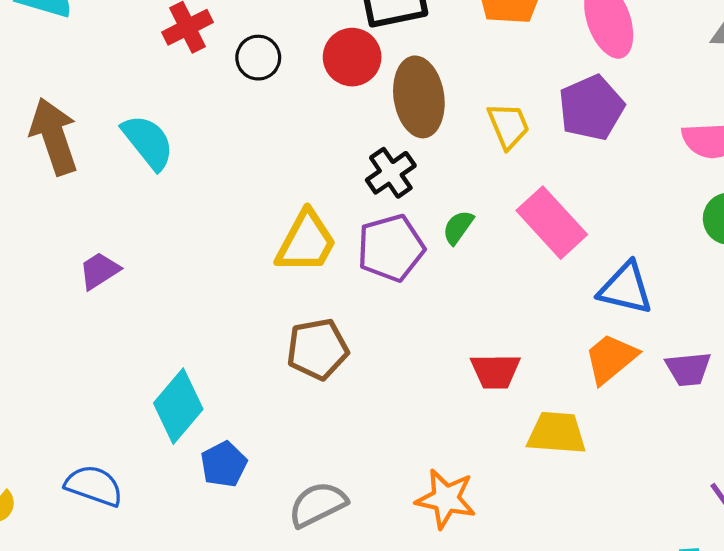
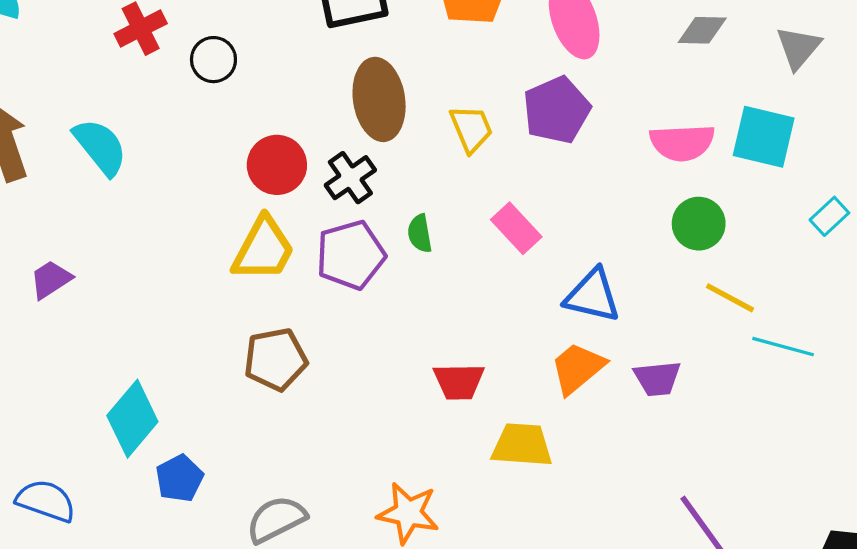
red circle: (352, 57) -> (277, 165), moved
pink rectangle: (552, 223) -> (516, 228), size x0.7
green semicircle: (458, 227) -> (420, 233), turned -45

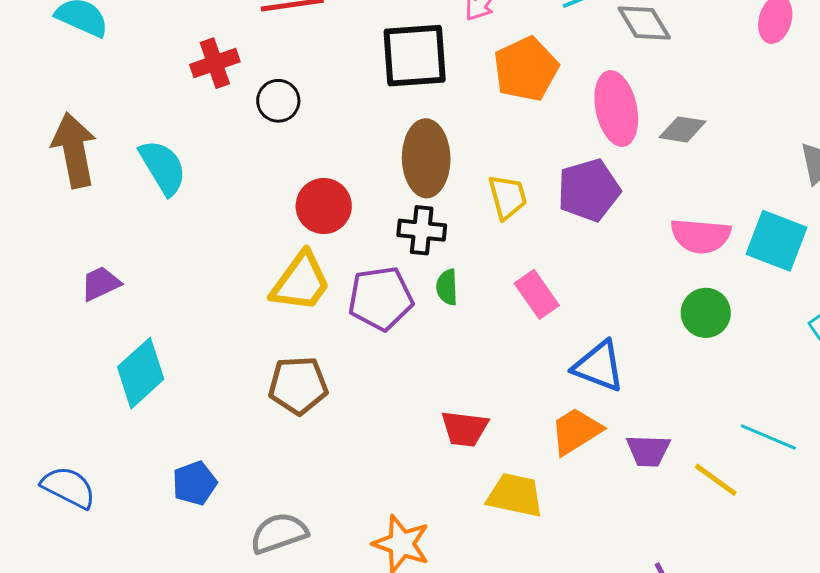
gray diamond: (702, 30) -> (682, 129), moved
black cross: (350, 178) -> (422, 230), moved, turned 33
yellow line: (730, 298) -> (716, 480), moved
cyan diamond: (132, 419) -> (141, 373), moved

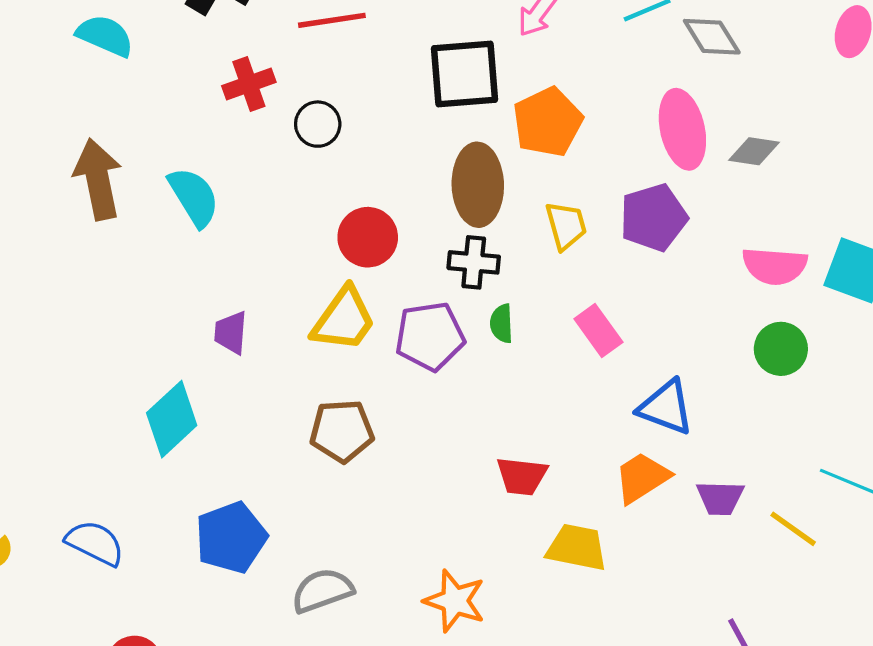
orange pentagon: (526, 69) -> (548, 122), moved
purple trapezoid: (101, 283) -> (231, 333), moved, turned -60
blue pentagon: (195, 483) -> (231, 537), size x1.5

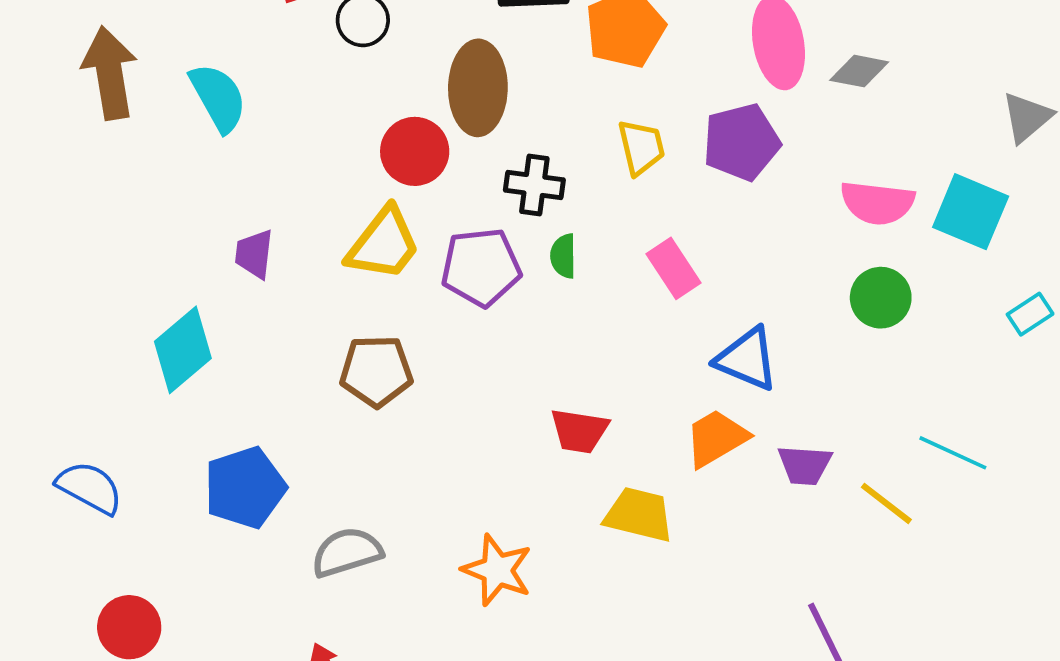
brown ellipse: (478, 185) -> (478, 88), moved

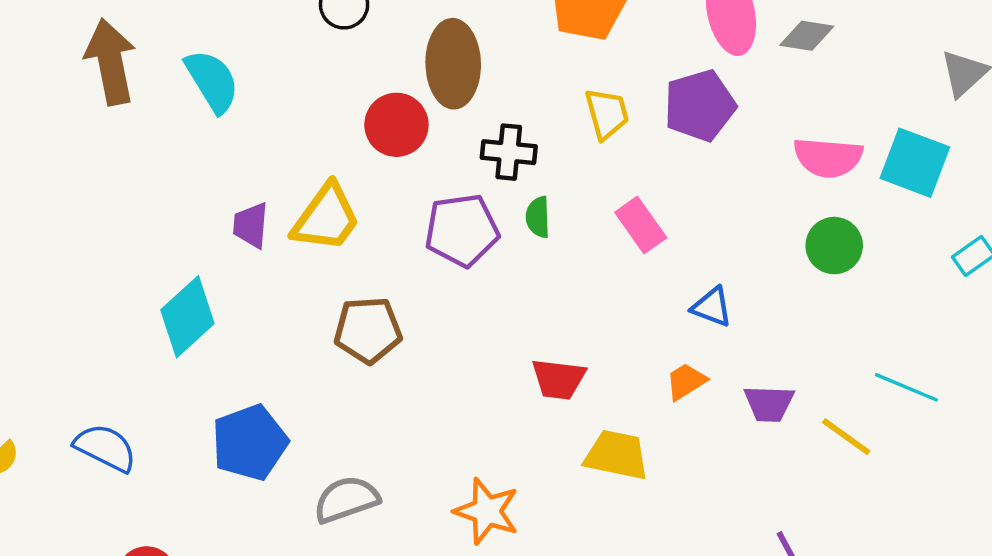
yellow trapezoid: (383, 244) -> (326, 218), moved
blue triangle: (747, 359) -> (712, 307), size x0.7
orange trapezoid: (716, 438) -> (686, 381), size x0.7

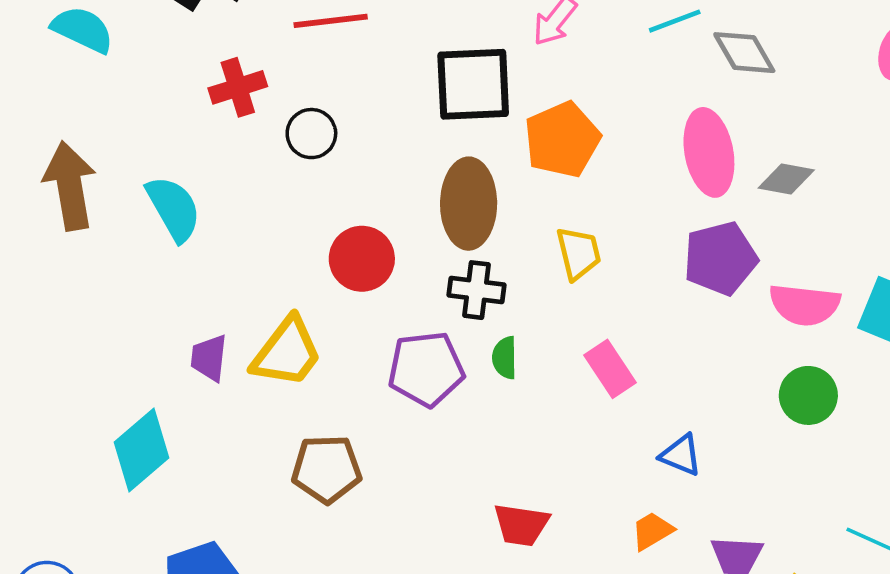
brown ellipse: (453, 64) -> (469, 204), moved
purple pentagon: (700, 106) -> (720, 258), moved

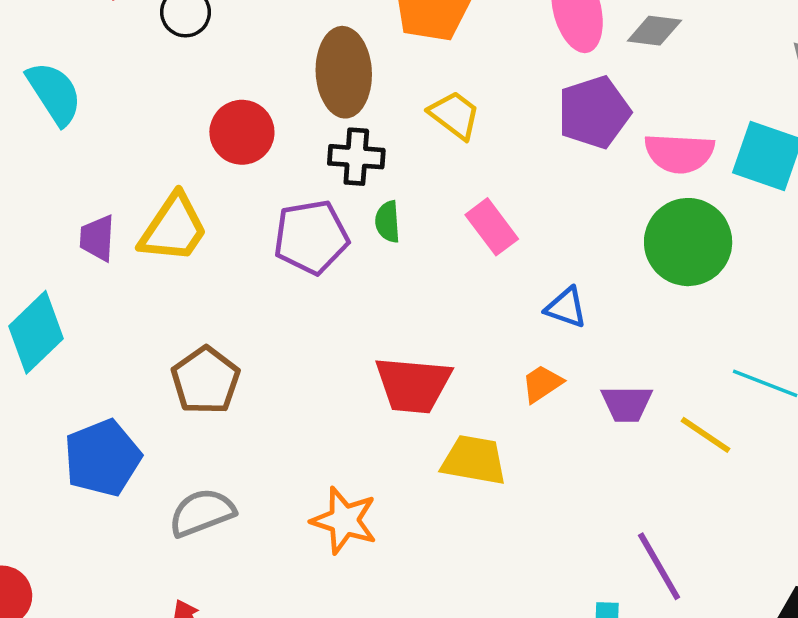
yellow trapezoid: (579, 253) -> (454, 115), turned -36
green circle: (808, 395) -> (688, 242), size x1.5
brown pentagon: (327, 469) -> (206, 380), moved, turned -30
red trapezoid: (521, 525) -> (413, 385), size x1.4

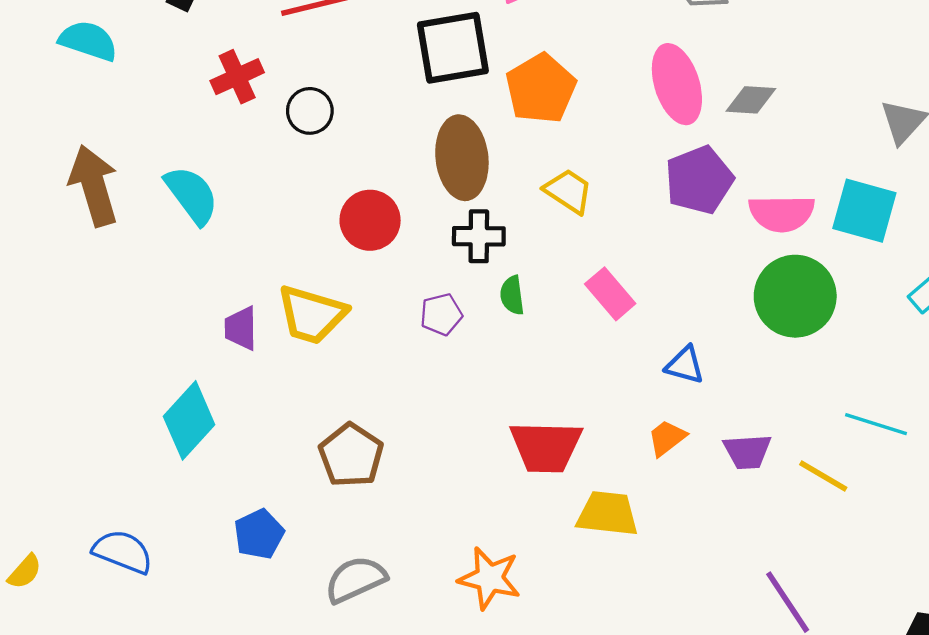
yellow trapezoid: (173, 228) -> (312, 315), turned 76
purple pentagon: (311, 237) -> (441, 314), size x0.6
blue pentagon: (102, 458) -> (259, 534), size x0.7

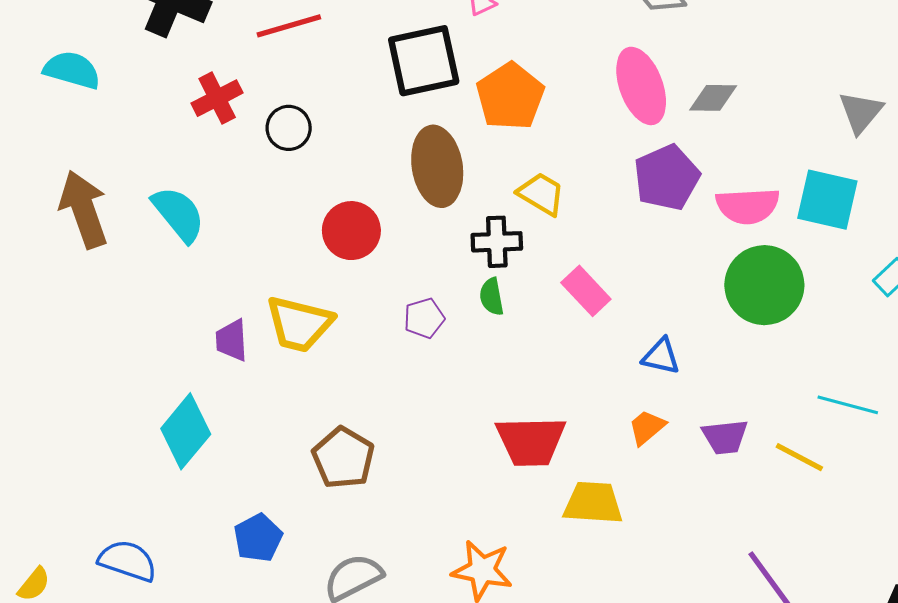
black cross: (479, 236) -> (497, 242), moved

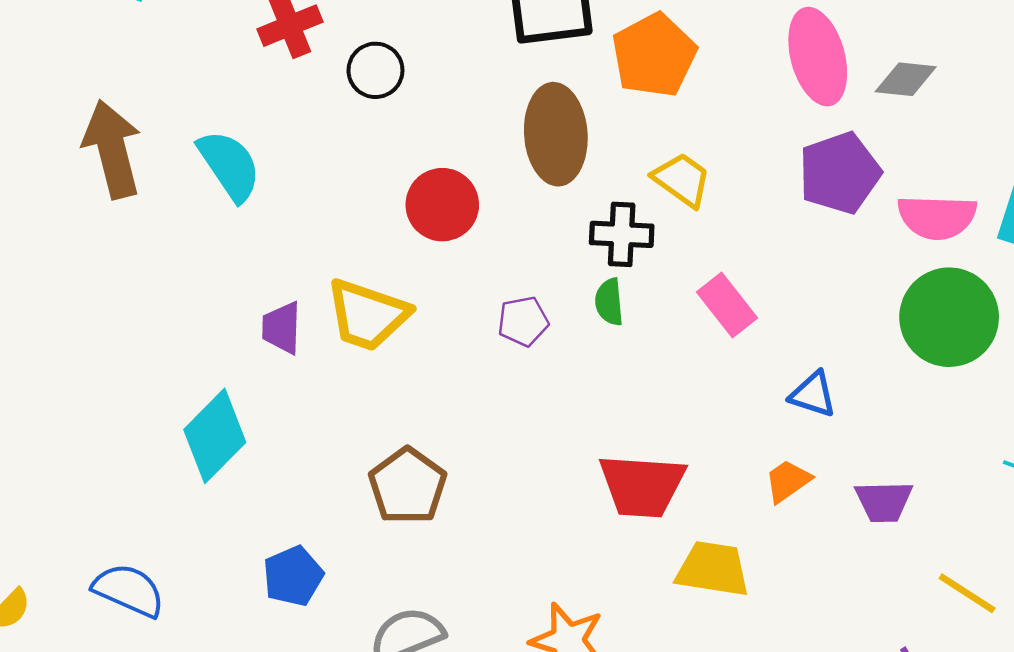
yellow line: (799, 457) -> (967, 593), moved

